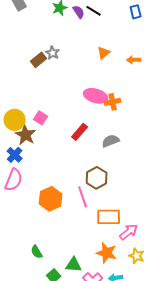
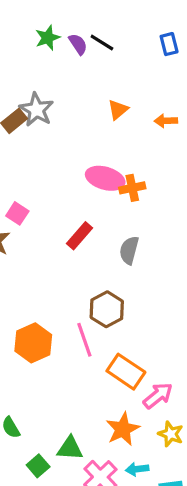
gray star: (53, 53) -> (36, 110), size x1.5
gray semicircle: (111, 141) -> (129, 250), turned -54
orange rectangle: (109, 217) -> (126, 372), turned 35
orange star: (107, 253) -> (123, 429), turned 30

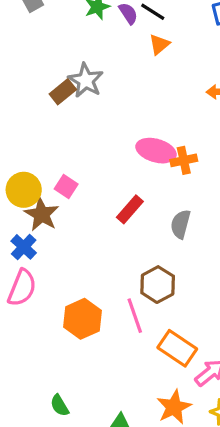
orange triangle: (118, 110) -> (159, 44), moved

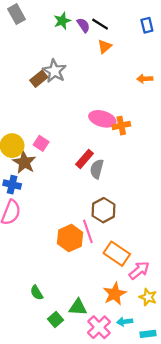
gray semicircle: (180, 224) -> (97, 169), moved
blue cross: (24, 247) -> (12, 185), turned -30
orange hexagon: (82, 319) -> (70, 238), moved

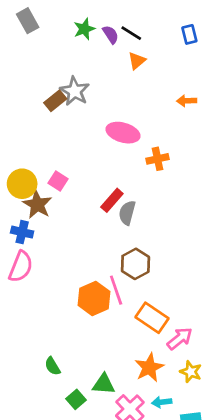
pink ellipse: (102, 119) -> (123, 133), moved

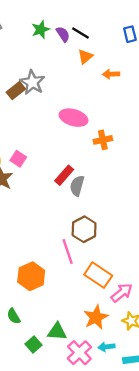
orange arrow: (187, 101) -> (111, 74), moved
orange hexagon: (94, 298) -> (31, 276), moved

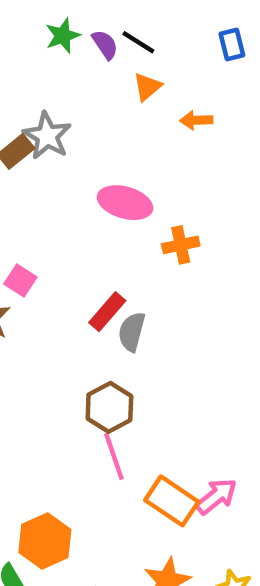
brown hexagon: (84, 229) -> (109, 407), moved
orange hexagon: (31, 276) -> (45, 541), moved
pink arrow: (122, 293) -> (216, 496), moved

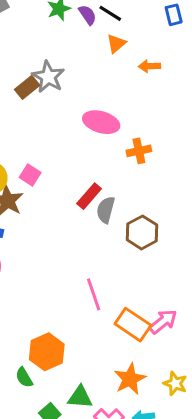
brown hexagon: (109, 407) -> (142, 232), moved

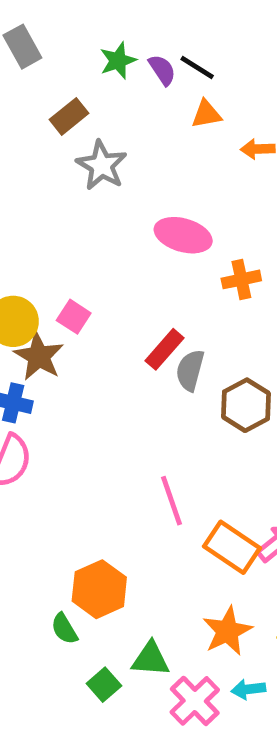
orange triangle: (116, 44) -> (206, 114), turned 30
brown rectangle: (27, 87) -> (69, 116), moved

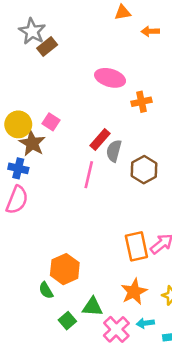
brown rectangle: (69, 116) -> (47, 46), moved
gray star: (102, 165) -> (32, 31), moved
pink line: (171, 501) -> (89, 175), moved, turned 32
orange rectangle: (232, 547) -> (136, 246), turned 44

